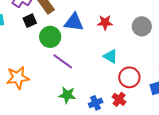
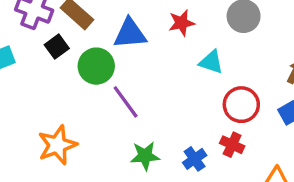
cyan triangle: (110, 56) -> (211, 62), moved
purple line: (63, 61) -> (126, 102), turned 30

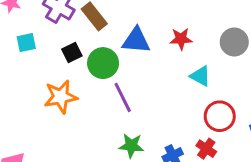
black square: (57, 47) -> (72, 53), moved
orange star: (57, 145) -> (61, 97), moved

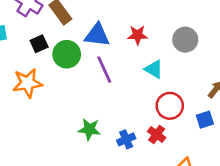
purple line: (123, 97) -> (104, 70), moved

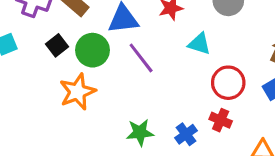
orange star: (27, 83) -> (77, 92), moved

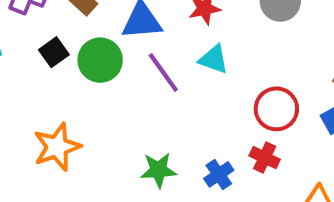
cyan triangle: (199, 44) -> (214, 59), moved
orange star: (77, 92) -> (57, 147), moved

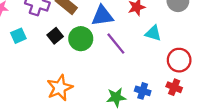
cyan triangle: (214, 59) -> (153, 33), moved
blue cross: (219, 174) -> (143, 91), moved, turned -35

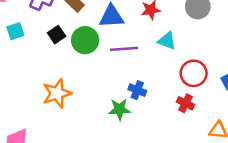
purple line: (116, 44) -> (124, 49), turned -60
blue cross: (143, 91) -> (137, 90), moved

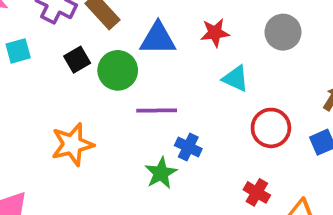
purple line: (124, 49) -> (157, 111), moved
red cross: (186, 103) -> (257, 192), moved
green star: (119, 109) -> (161, 173), turned -30

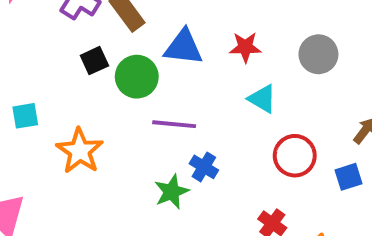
cyan square: (18, 51) -> (25, 116), moved
orange star: (72, 144) -> (80, 151), turned -30

